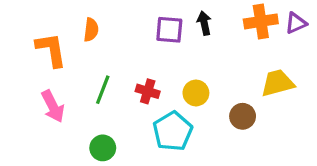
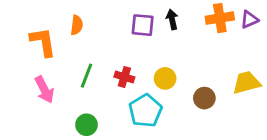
yellow trapezoid: (278, 83) -> (246, 83), moved

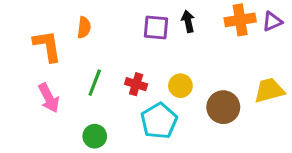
brown circle: (204, 98) -> (223, 107), size x1.4

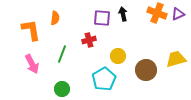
orange cross: (240, 20) -> (157, 13), turned 30
red cross: (136, 84) -> (89, 40), moved, turned -32

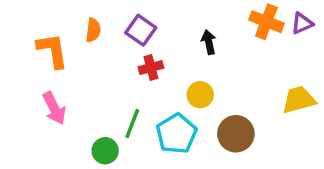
black arrow: (123, 14) -> (209, 42), moved
purple square: (102, 18) -> (141, 30), moved, turned 30
green line: (62, 54) -> (132, 124), moved
brown circle: (146, 70) -> (236, 134), moved

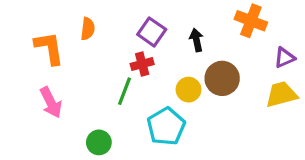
purple triangle: (302, 23) -> (285, 58), moved
purple square: (141, 30) -> (152, 32), moved
green line: (132, 124) -> (124, 91), moved
brown circle: (236, 134) -> (222, 78), moved

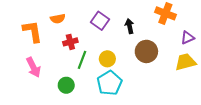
orange semicircle: (88, 29) -> (58, 19), turned 72
red cross: (142, 64) -> (70, 42), moved
yellow circle: (189, 90) -> (107, 59), moved
green circle: (99, 142) -> (66, 85), moved

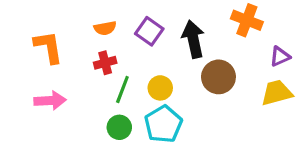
orange semicircle: (58, 19) -> (105, 28), moved
black arrow: (130, 26) -> (193, 39), size x1.6
pink arrow: (33, 67) -> (50, 101), turned -66
green circle: (66, 85) -> (119, 127), moved

